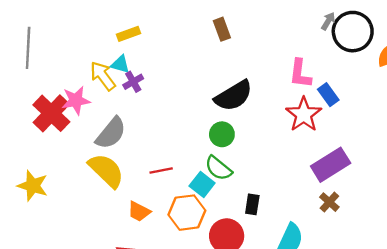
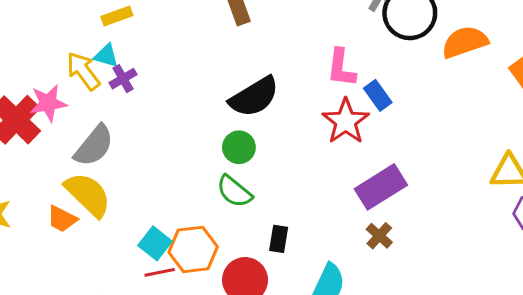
red line: (161, 171) -> (160, 272), moved
cyan square: (202, 185) -> (155, 243), moved
orange trapezoid: (139, 211) -> (62, 219), moved

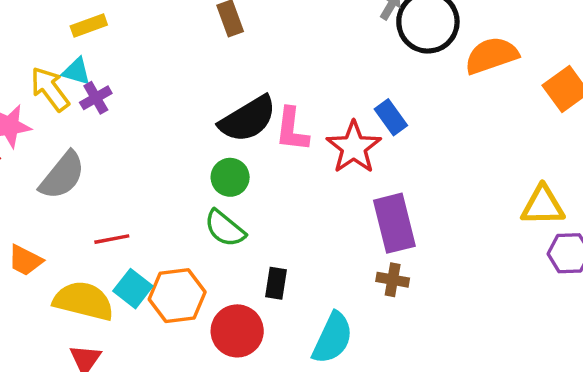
pink L-shape: (341, 68) -> (292, 130), moved
purple rectangle: (381, 187) -> (394, 223), turned -72
yellow semicircle: (88, 195) -> (83, 301), moved, turned -30
brown cross: (379, 236) -> (393, 280), turned -32
red line: (160, 272) -> (112, 239), moved

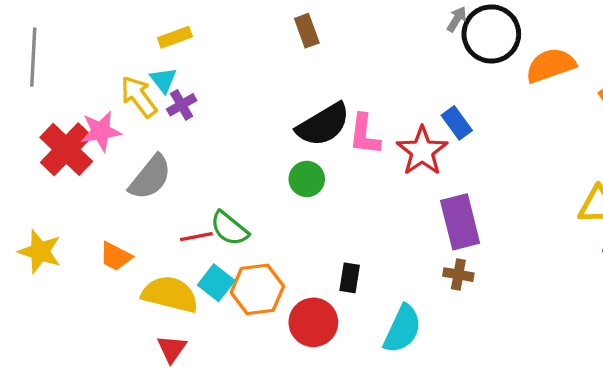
cyan triangle: (76, 71) -> (163, 80), turned 36
green semicircle: (225, 229) -> (229, 228), moved

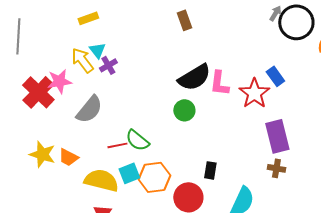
yellow rectangle: (175, 37) -> (88, 18), moved
yellow star: (40, 251) -> (42, 154), moved
cyan square: (216, 283) -> (129, 173), turned 30

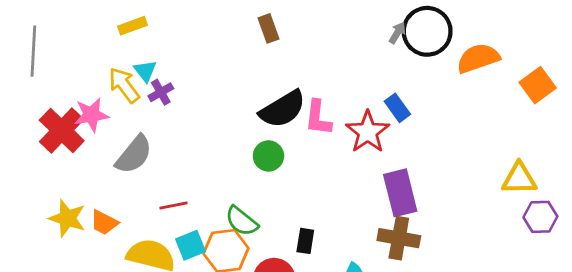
gray arrow: (275, 13) -> (397, 33), moved
green semicircle: (137, 140) -> (242, 221), moved
brown cross: (276, 168) -> (399, 238), size x1.6

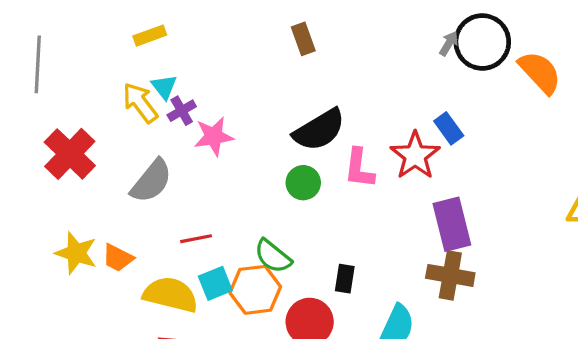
orange semicircle: (478, 58) -> (540, 72), turned 66
pink star: (91, 115) -> (214, 136), moved
pink L-shape: (318, 118) -> (359, 168), moved

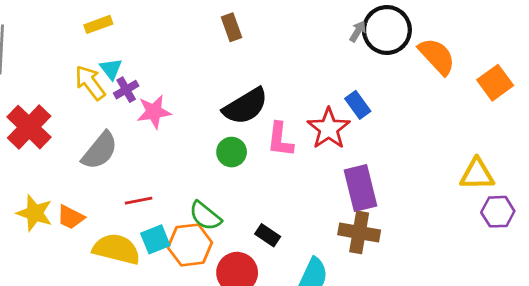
black rectangle: (345, 279) -> (268, 235), turned -65

